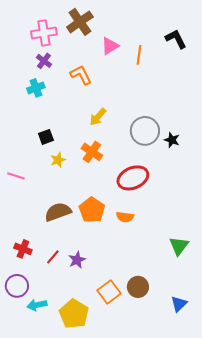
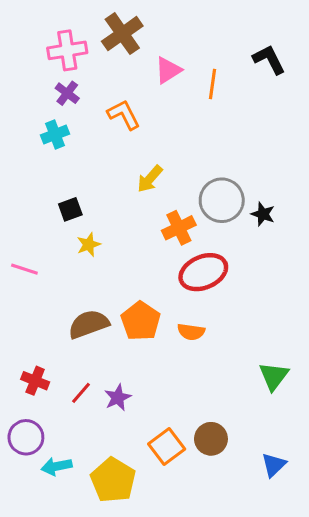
orange cross: (92, 152) -> (179, 228), moved, turned 30

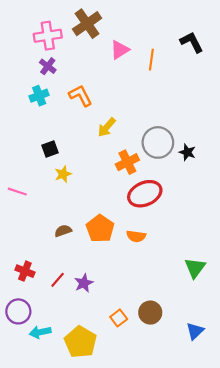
orange L-shape: (124, 115) -> (80, 96), moved
brown semicircle: (89, 324) -> (63, 231), size x0.6
orange square: (167, 446) -> (119, 318), size x0.7

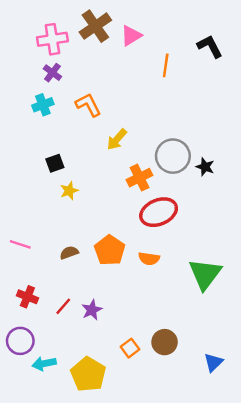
pink triangle: (120, 50) -> (131, 36), moved
pink line: (17, 192) -> (20, 244), moved
green triangle: (195, 268) -> (205, 274), moved, size x1.4

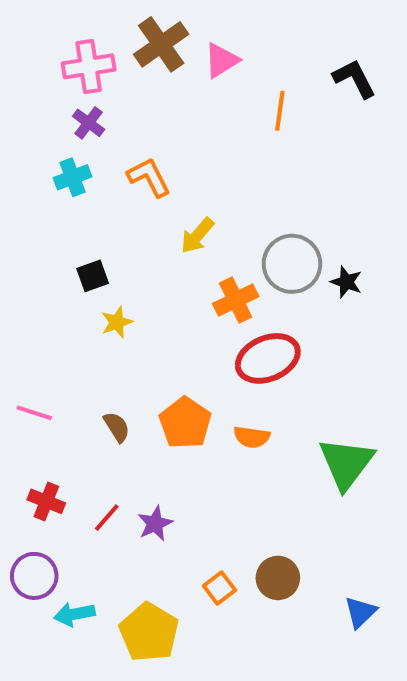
brown semicircle: (69, 253) -> (117, 427), turned 78

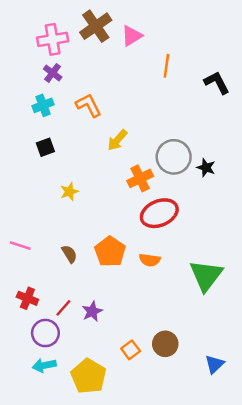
black L-shape: (354, 79) -> (217, 83), moved
black square: (93, 276) -> (45, 147), moved
purple circle: (34, 576) -> (45, 333), moved

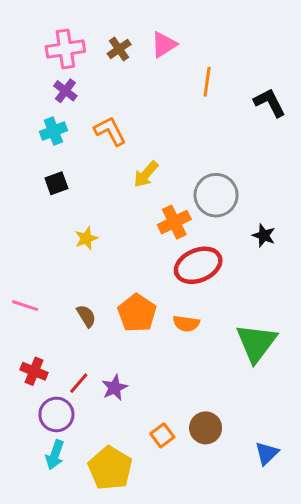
brown cross: (96, 26) -> (119, 49), moved, size x0.6
black star: (206, 168) -> (264, 235), moved
cyan arrow: (44, 365) -> (55, 455), turned -60

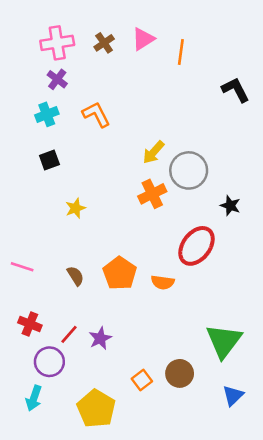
orange line: (207, 82) -> (181, 52), moved
yellow arrow: (146, 174) -> (154, 152), moved
red ellipse: (198, 265) -> (196, 246), moved, turned -30
green triangle: (256, 343) -> (224, 341), moved
cyan arrow: (55, 455) -> (34, 398), moved

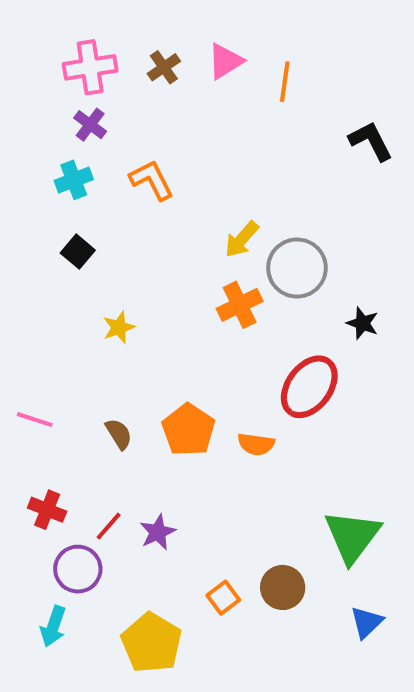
black square: (49, 160) -> (78, 252), turned -30

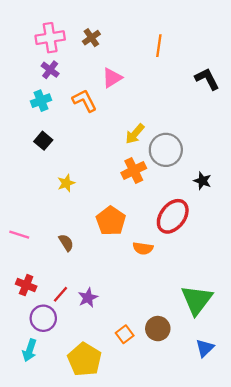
pink triangle: (225, 61) -> (112, 78), moved
orange pentagon: (188, 430) -> (111, 221), moved

